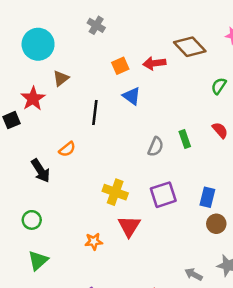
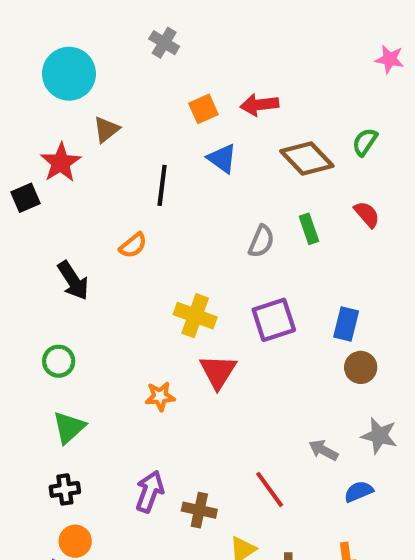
brown diamond: (190, 47) -> (307, 158), moved
orange semicircle: (67, 149) -> (133, 245), moved

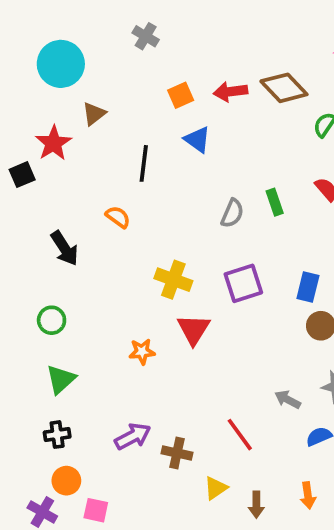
brown diamond: (307, 158) -> (284, 88), moved
orange semicircle: (133, 245) -> (118, 217), turned -105
purple arrow: (150, 492) -> (133, 436), turned 42

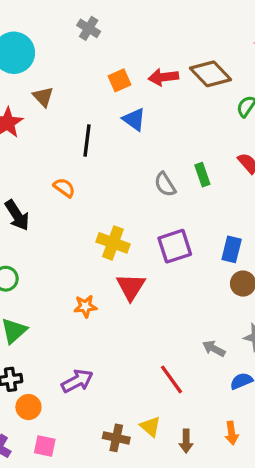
brown triangle: (94, 114) -> (43, 97), turned -35
gray semicircle: (232, 213) -> (165, 184), turned 125
brown cross: (177, 453) -> (116, 438), moved
orange circle: (66, 481) -> (28, 407), moved
yellow triangle: (216, 488) -> (150, 427), turned -45

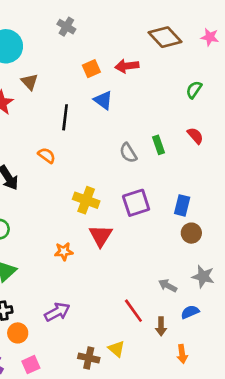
brown diamond: (210, 74) -> (165, 37), moved
brown arrow: (186, 441) -> (161, 326), moved
pink square: (45, 446) -> (31, 365), turned -36

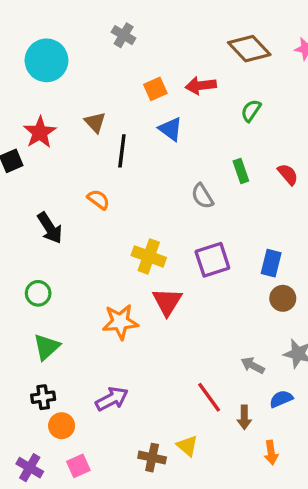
brown triangle: (30, 82) -> (95, 122), moved
green semicircle: (194, 90) -> (251, 111), moved
green rectangle: (158, 145) -> (241, 171), moved
orange star: (64, 251) -> (120, 322), size x1.5

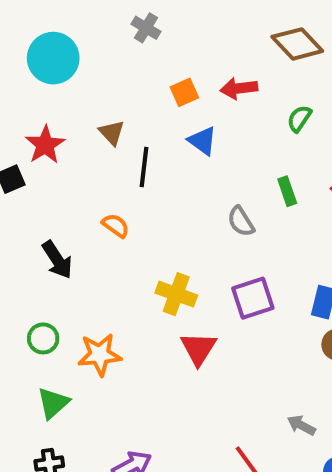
orange star: (120, 322) -> (100, 355), moved

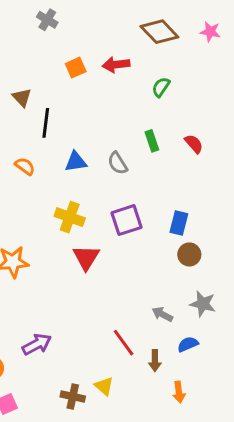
blue triangle: (202, 141) -> (76, 162), moved, turned -45

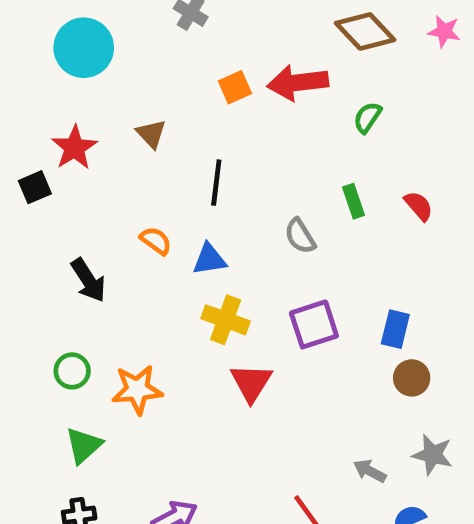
red arrow: (116, 65) -> (298, 83), size x1.4
black line: (46, 123) -> (216, 183), moved
blue triangle: (76, 162) -> (209, 259), moved

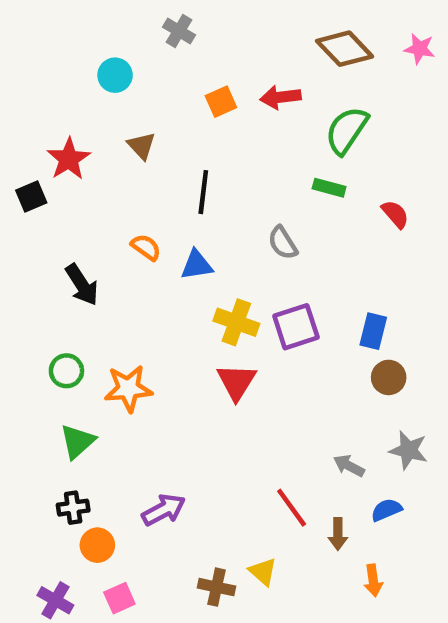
cyan circle: (84, 48) -> (115, 75), moved, size x0.6
red arrow: (298, 83) -> (281, 97), size x0.7
green semicircle: (367, 117) -> (347, 130), size x1.6
green rectangle: (353, 201) -> (329, 188), moved, turned -56
yellow cross: (226, 320) -> (236, 322), moved

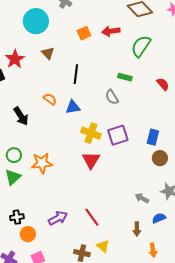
cyan circle: (115, 75) -> (36, 21), size x1.6
green rectangle: (329, 188) -> (125, 77), moved
green triangle: (78, 441) -> (13, 177), moved
red line: (292, 508) -> (92, 217), moved

